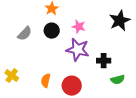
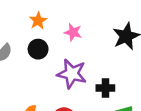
pink star: (79, 27) -> (73, 32), moved

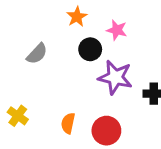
black circle: (38, 49) -> (90, 49), moved

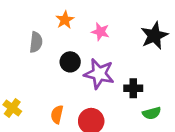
black circle: (90, 49) -> (70, 62), moved
gray semicircle: (37, 54) -> (36, 42), moved, turned -36

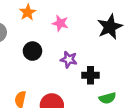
purple star: (99, 74) -> (69, 59), moved, size x0.6

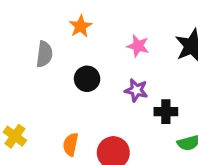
pink star: (60, 23) -> (138, 46), moved

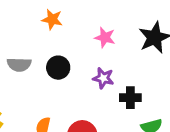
orange star: (80, 26) -> (52, 19), turned -30
gray semicircle: (44, 54) -> (19, 65), moved, turned 85

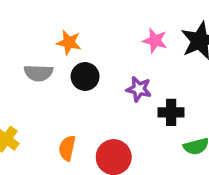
orange star: (52, 19) -> (69, 42), moved
pink star: (105, 37) -> (155, 41), moved

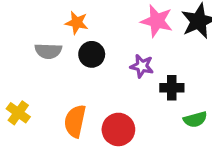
pink star: (155, 41) -> (157, 21), size x1.4
orange semicircle: (67, 148) -> (75, 121), size x1.4

